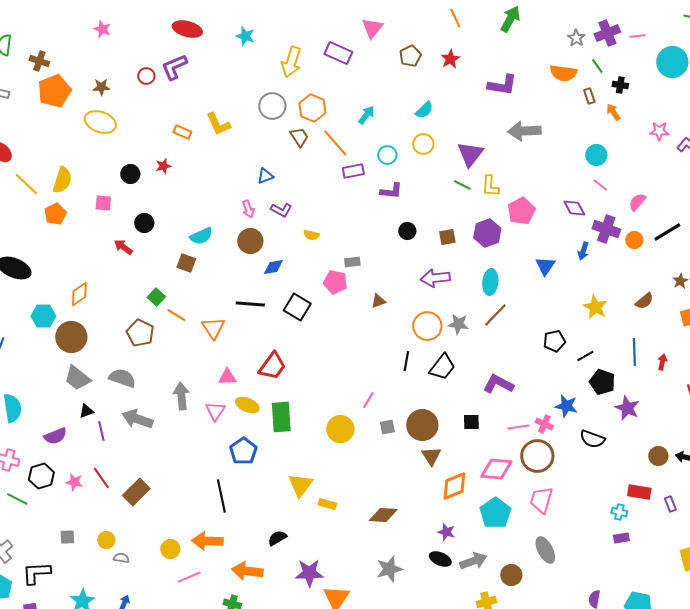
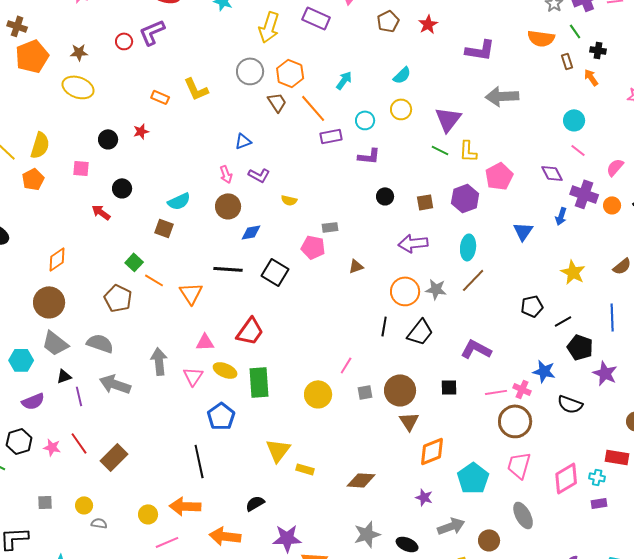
cyan hexagon: (43, 316) -> (21, 360), moved
pink diamond: (496, 469) -> (566, 478), moved, turned -36
black ellipse: (440, 559) -> (407, 544), moved

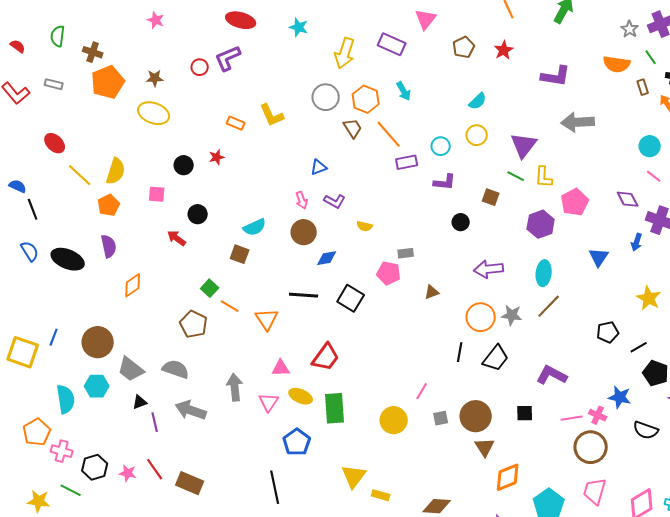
cyan arrow: (344, 80) -> (404, 91), moved, turned 114
brown square: (425, 202) -> (491, 197), moved, turned 30
brown circle: (49, 302) -> (98, 342), moved
purple semicircle: (33, 401) -> (109, 246), moved, turned -80
brown rectangle: (114, 457) -> (190, 483), turned 68

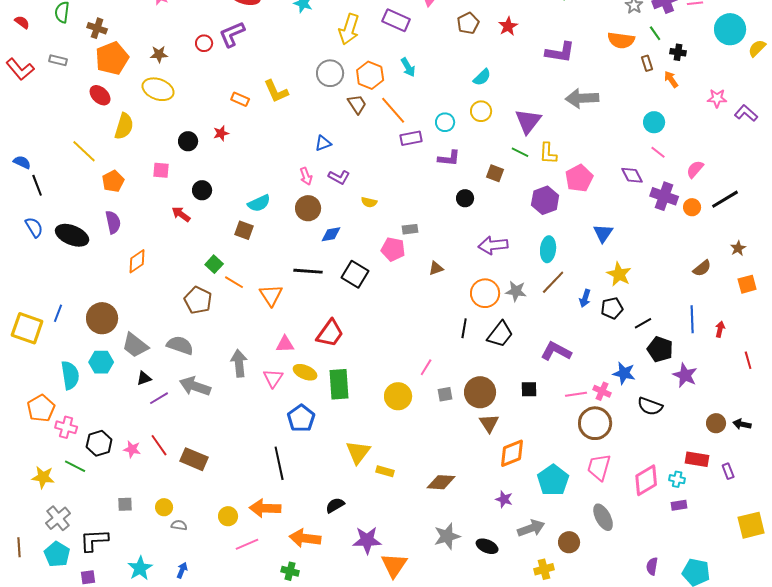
red ellipse: (55, 143) -> (100, 95), moved
yellow semicircle: (116, 171) -> (124, 126), moved
blue arrow: (637, 242) -> (585, 298), moved
yellow star: (649, 298) -> (619, 274), moved
purple line: (155, 422) -> (159, 398), turned 72

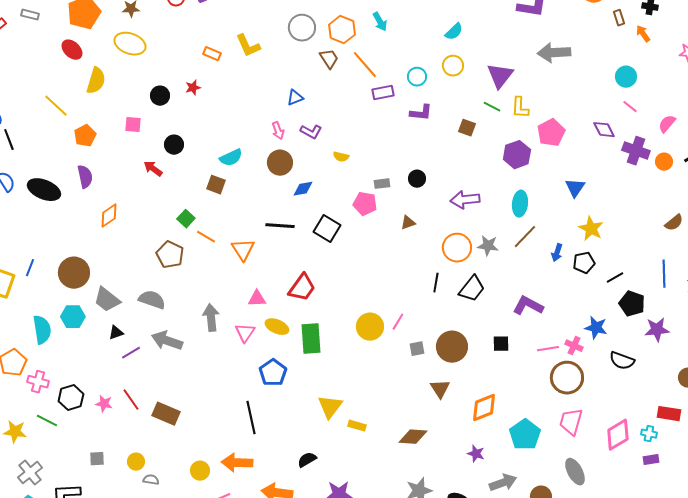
black circle: (465, 198) -> (417, 179), moved
purple star: (685, 375) -> (657, 330), turned -30
yellow circle: (398, 396) -> (370, 327), moved
brown triangle: (489, 423) -> (440, 389), moved

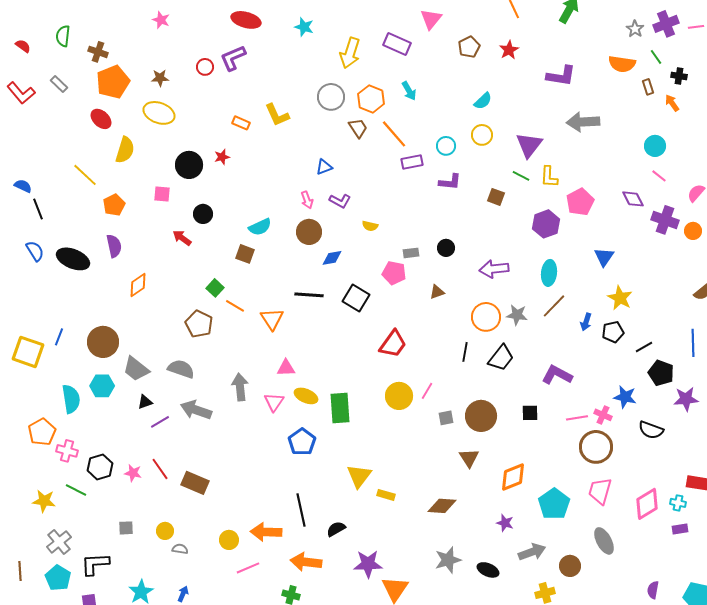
gray rectangle: (30, 15) -> (59, 84), turned 30
black circle: (160, 96) -> (189, 165), size x1.4
red trapezoid: (302, 288) -> (393, 344), moved
black line: (251, 418) -> (301, 510), moved

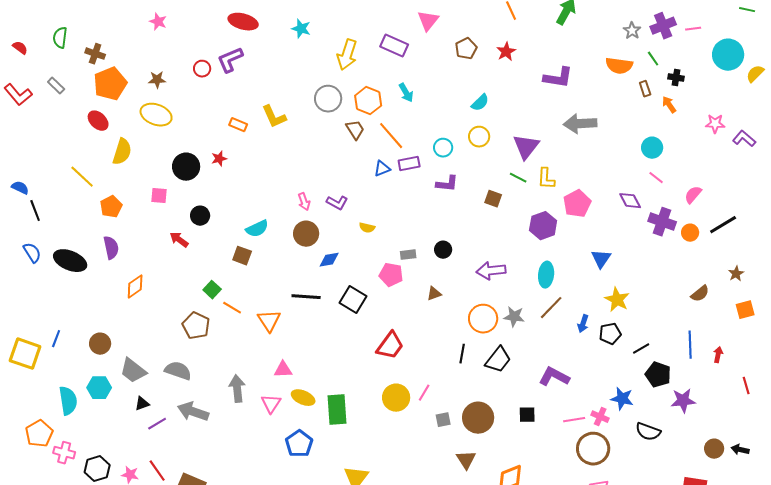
blue triangle: (324, 167) -> (382, 169), moved
brown circle: (103, 342) -> (100, 344), size x0.7

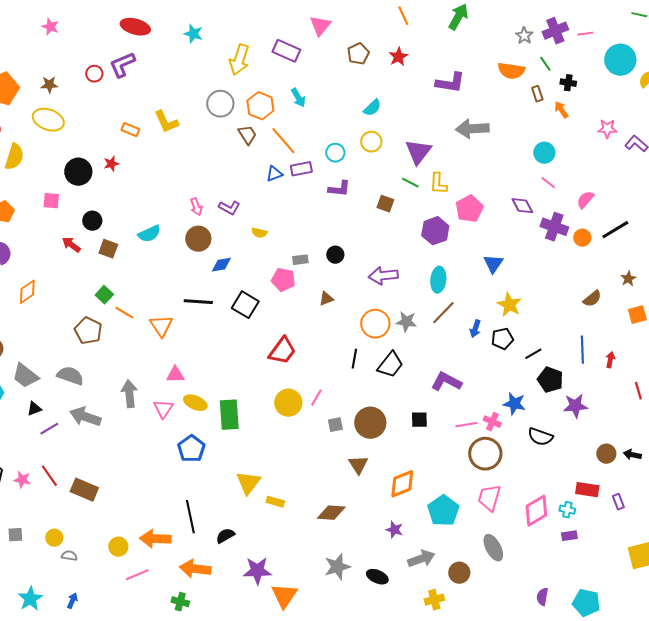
brown square: (242, 256) -> (108, 249), moved

